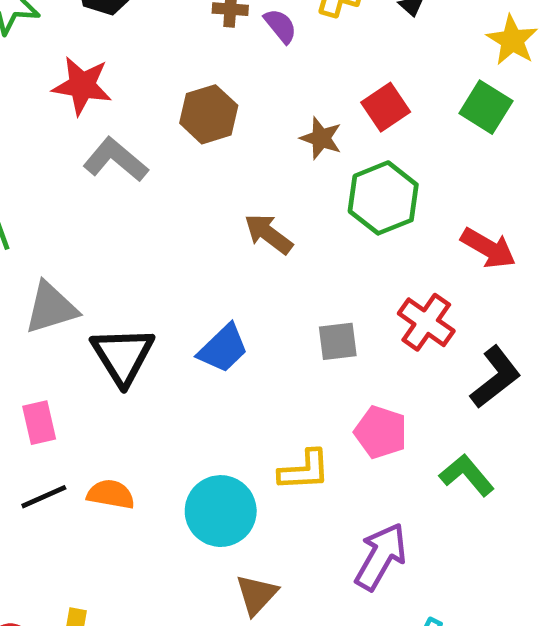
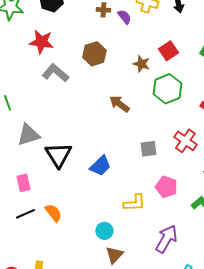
blue trapezoid: (223, 349) -> (100, 166), moved
orange semicircle: (111, 494) -> (53, 213), turned 42
cyan circle: (221, 511) -> (104, 231), moved, size x0.6

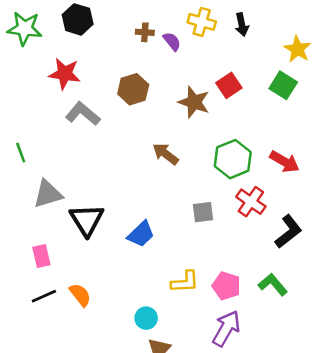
brown star: (141, 64) -> (194, 102), size x1.4
green hexagon: (167, 89) -> (233, 159), moved
pink pentagon: (166, 187) -> (226, 286), moved

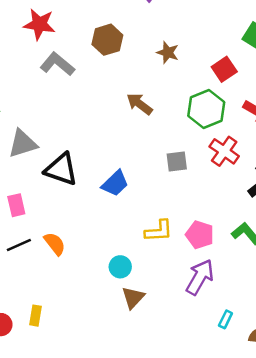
red square: (229, 85) -> (224, 69), moved
brown star: (194, 102) -> (168, 53), size x0.7
black triangle: (87, 220) -> (61, 169), turned -39

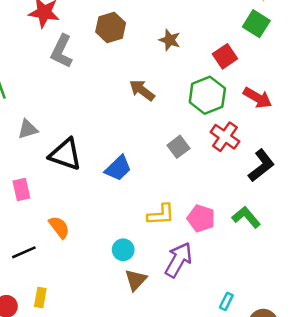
gray L-shape: (57, 64) -> (62, 51), turned -104
gray triangle: (23, 144) -> (28, 129), size x0.7
gray square: (177, 162) -> (178, 147), turned -30
black line: (19, 245) -> (24, 252), moved
purple arrow: (200, 277) -> (178, 260), moved

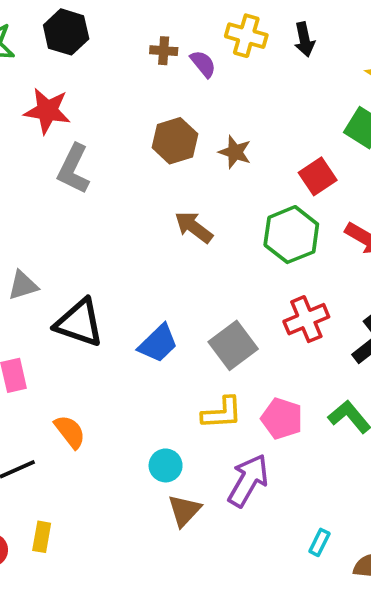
brown hexagon: (111, 27) -> (175, 141), moved
red cross: (225, 137) -> (306, 319), moved, turned 32
gray square: (178, 147) -> (233, 345), moved, size x1.4

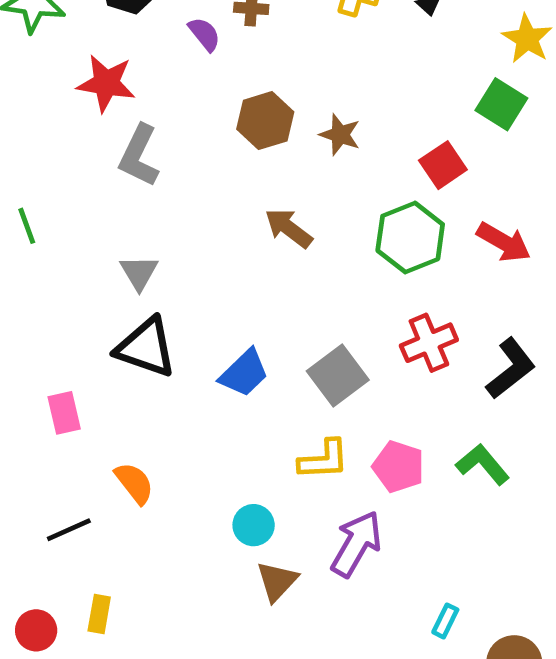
purple semicircle: (203, 64) -> (204, 34), moved
gray triangle: (23, 285) -> (139, 273), moved, turned -44

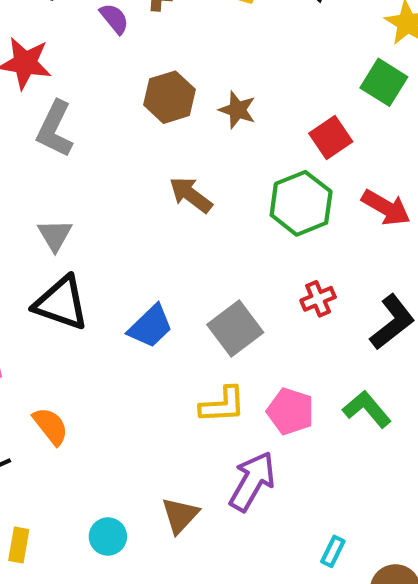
red cross: (429, 343) -> (318, 299), size x0.7
cyan circle: (254, 525) -> (108, 537), moved

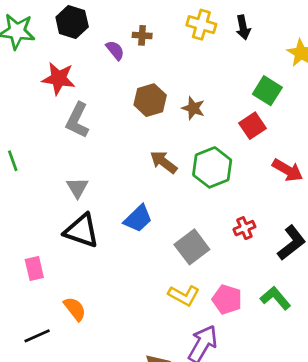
green square: (384, 82) -> (267, 91), moved
green hexagon: (301, 203) -> (212, 167), moved
blue trapezoid: (150, 326) -> (138, 219), moved
yellow L-shape: (223, 405) -> (184, 295), turned 32

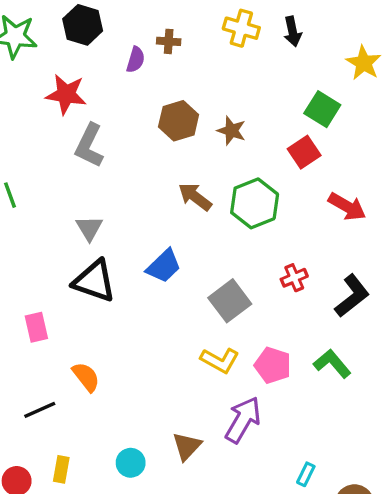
purple semicircle: (115, 50) -> (136, 60), turned 55

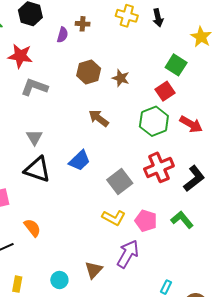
gray L-shape: (89, 146) -> (34, 87), turned 84
green hexagon: (255, 203) -> (154, 121), moved
red cross: (294, 278) -> (159, 167), size x1.8

